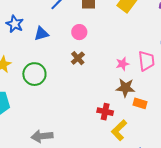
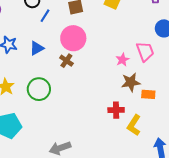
pink circle: (79, 32) -> (73, 38), size x1.6
brown cross: (78, 58) -> (66, 61), moved

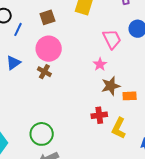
pink trapezoid: (145, 51) -> (112, 39), moved
green circle: (39, 89) -> (42, 134), moved

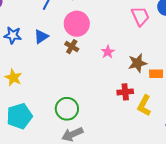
pink star: (100, 64) -> (108, 52), moved

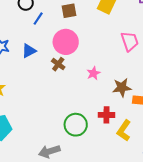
green circle: (67, 109) -> (76, 125), moved

